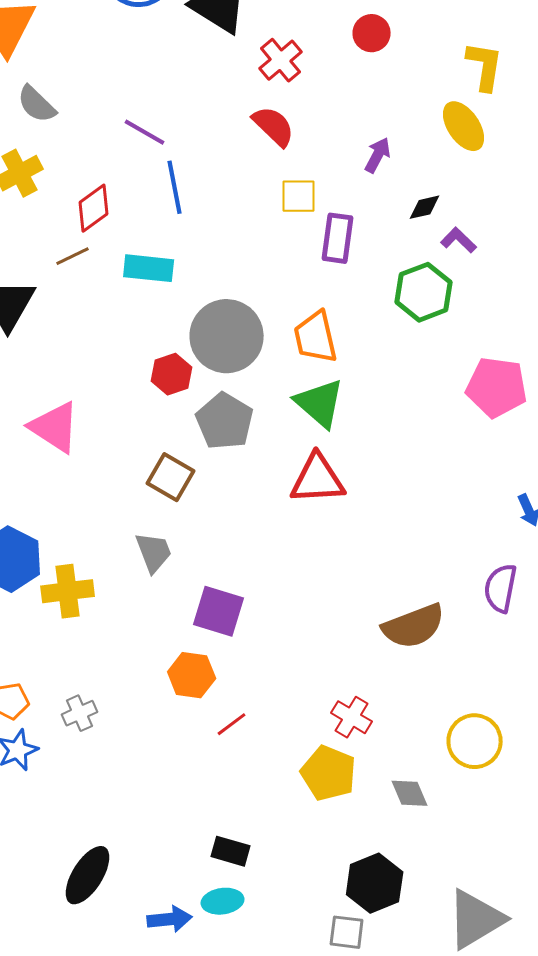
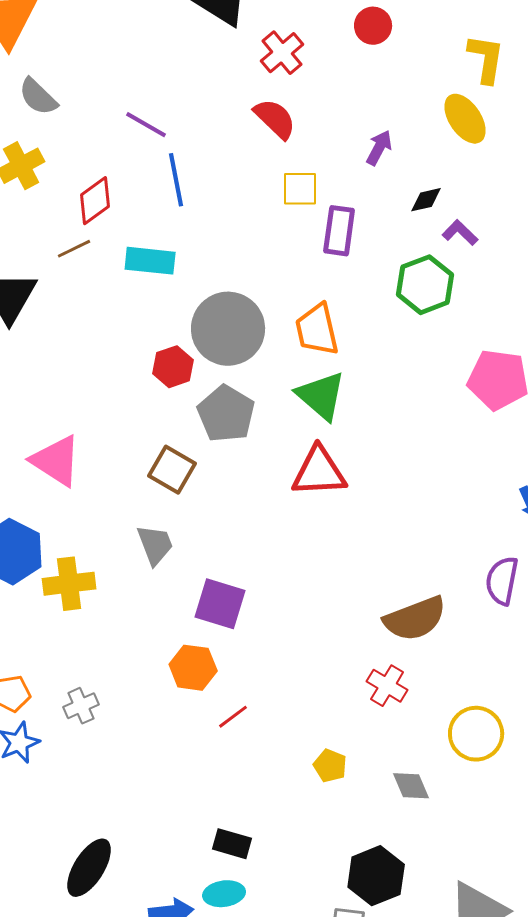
pink triangle: (55, 427) -> (56, 461), moved
red cross: (352, 717) -> (387, 686), moved
yellow pentagon: (329, 773) -> (330, 766), size x0.6

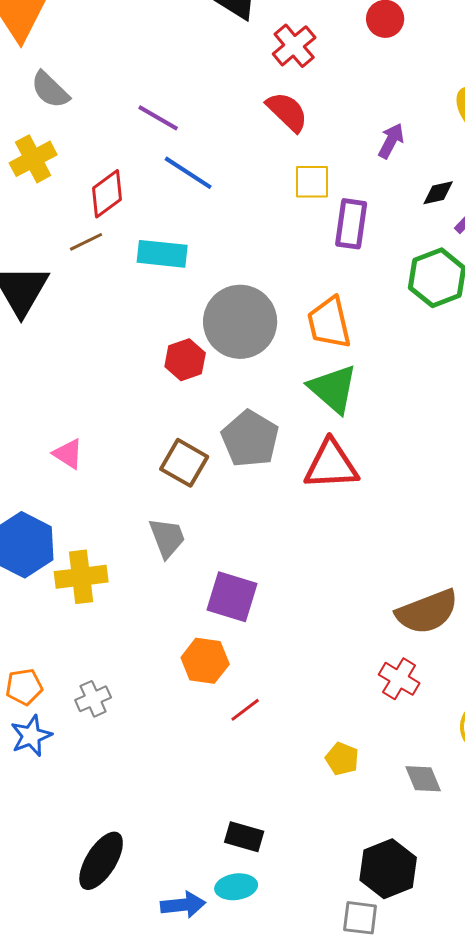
blue line: (176, 180) -> (188, 173), turned -46
gray pentagon: (226, 414) -> (250, 439), moved
pink triangle: (56, 461) -> (68, 454), size x0.6

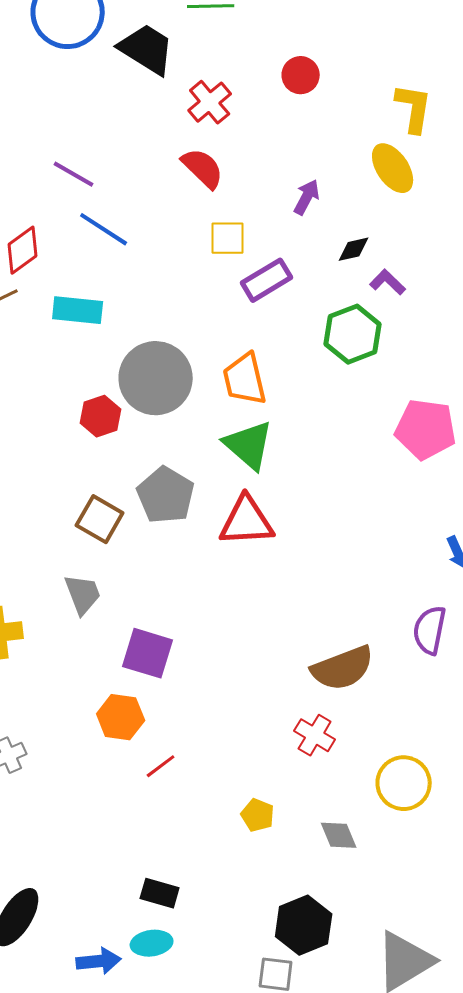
purple rectangle: (351, 224) -> (267, 280), turned 51

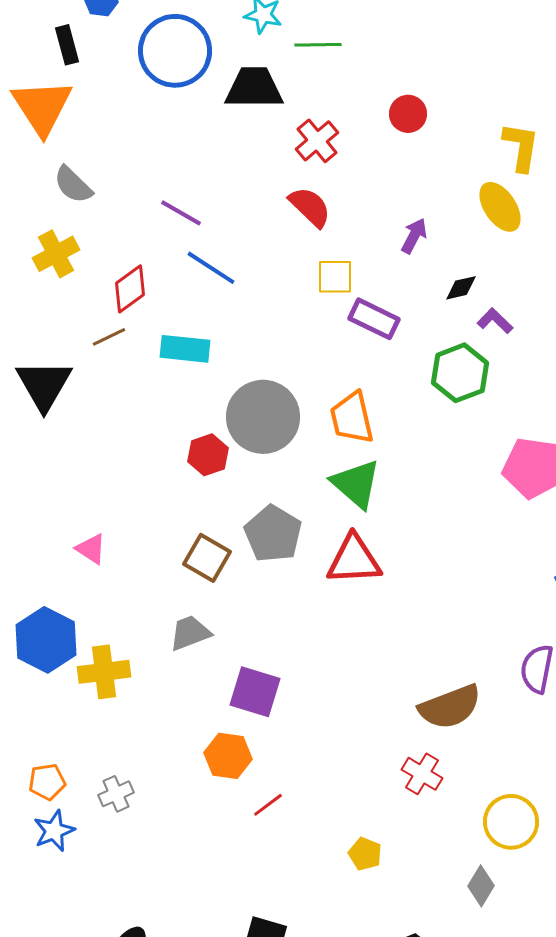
black trapezoid: (147, 49) -> (254, 88), turned -32
purple rectangle: (267, 280) -> (374, 319), turned 57
gray trapezoid: (83, 594) -> (190, 633), turned -90
gray diamond: (339, 835) -> (481, 886), moved, turned 54

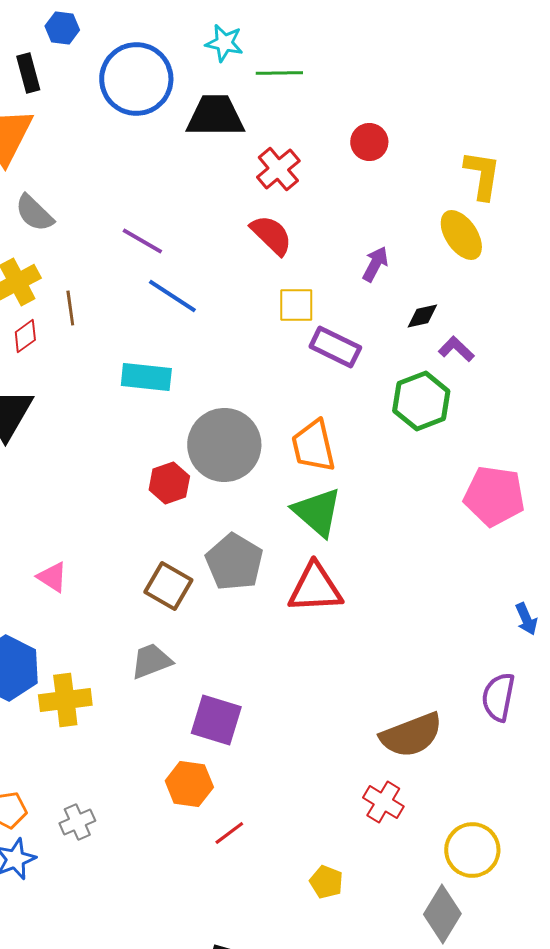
red diamond: (130, 289) -> (25, 336), moved, size x0.7
brown line: (109, 337) -> (70, 308), moved, turned -72
gray diamond: (481, 886) -> (442, 914), size x1.4

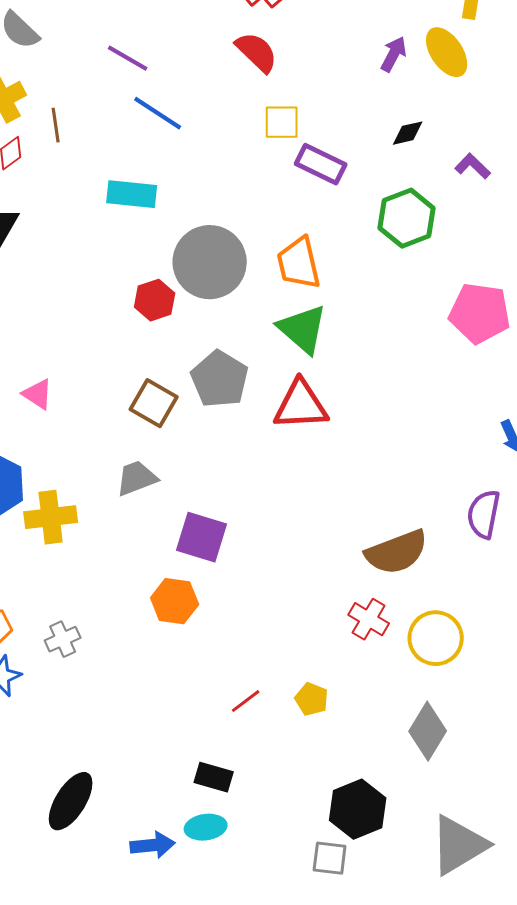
purple arrow: (375, 264) -> (394, 54), moved
purple L-shape: (456, 349) -> (473, 166), moved
red line: (229, 833) -> (246, 701), moved
yellow circle: (472, 850) -> (436, 638), moved

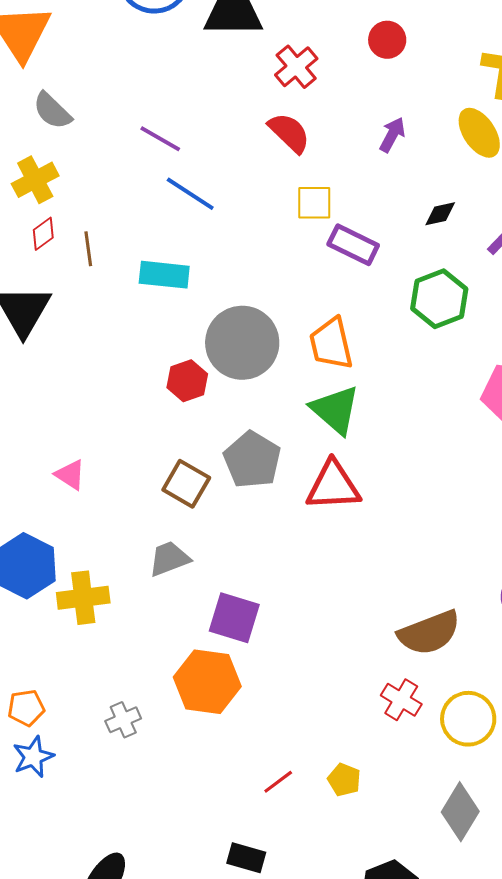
purple arrow: (394, 54) -> (392, 135), moved
brown line: (56, 125) -> (88, 249), moved
orange hexagon: (175, 601) -> (207, 682), size x1.4
gray cross: (63, 639) -> (123, 720), moved

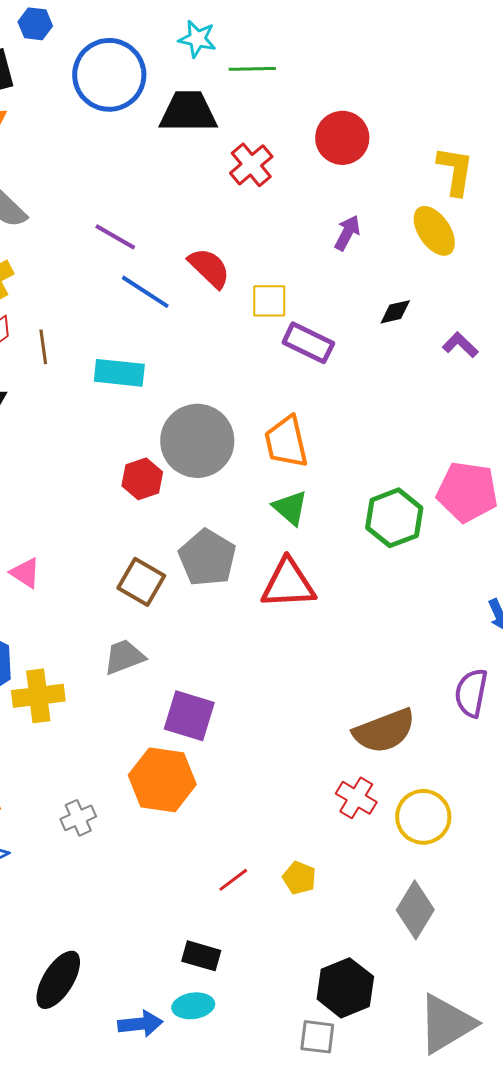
red circle: (387, 40) -> (342, 138), size x1.4
red semicircle: (289, 133) -> (209, 268), moved
green hexagon: (439, 299) -> (394, 518), moved
green triangle: (335, 410) -> (290, 508), size x0.7

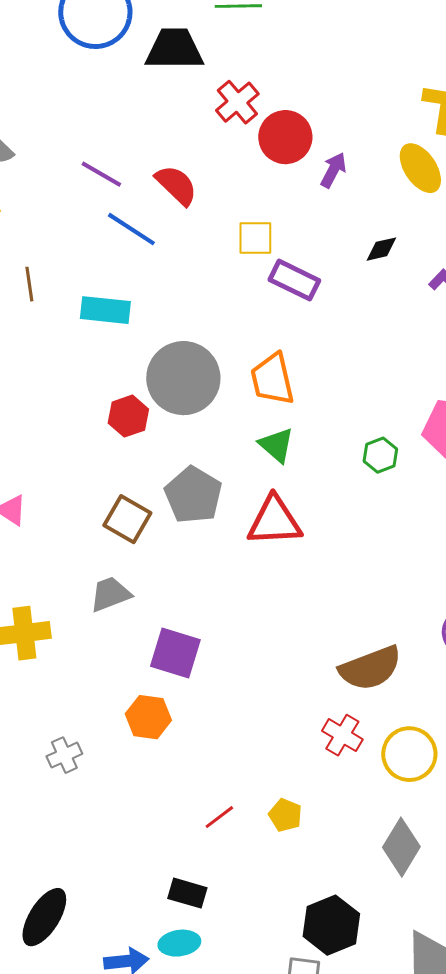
red circle: (342, 138) -> (285, 137), moved
red semicircle: (209, 268) -> (176, 185), moved
green hexagon: (394, 518) -> (380, 455), size x0.6
orange hexagon: (162, 780) -> (148, 717), size x0.7

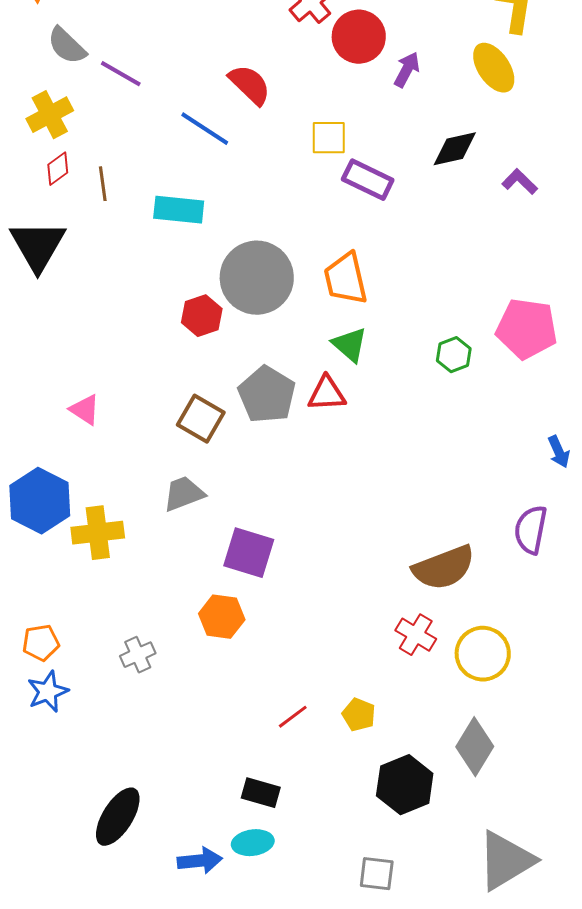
purple line: (101, 174) -> (121, 74), moved
black diamond: (381, 249) -> (455, 149), size x1.4
red triangle: (274, 521) -> (327, 394), moved, size x0.7
black hexagon: (331, 925) -> (405, 785), moved

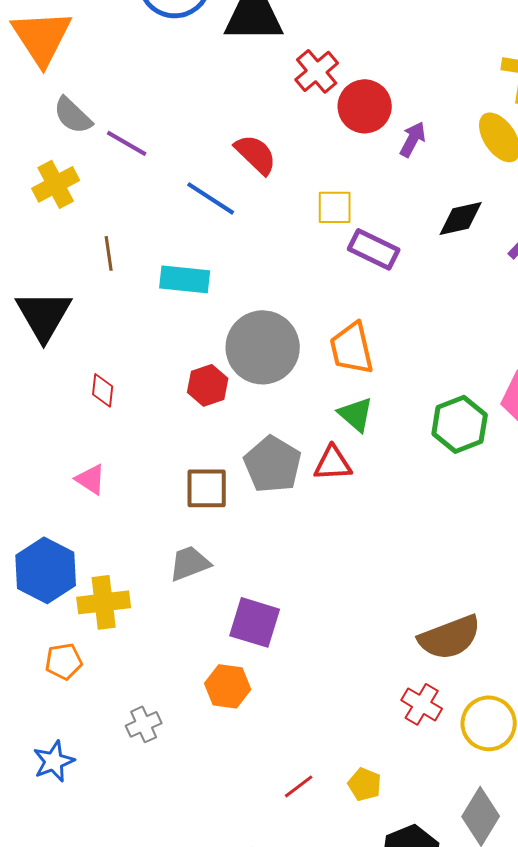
red diamond: (58, 169) -> (103, 390), moved, turned -48
green hexagon: (454, 355) -> (460, 424), size x1.6
brown square: (201, 419) -> (207, 488), turned -30
orange pentagon: (41, 643) -> (64, 661), moved

